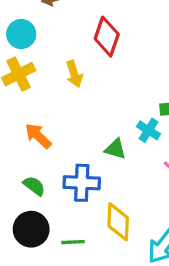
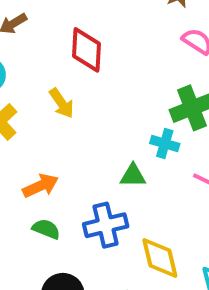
orange arrow: (38, 136) -> (40, 186), turned 128
green semicircle: (34, 186) -> (46, 229), moved

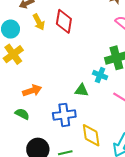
yellow arrow: (62, 103) -> (39, 22), moved
green semicircle: (46, 229) -> (22, 114), moved

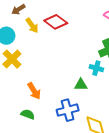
red diamond: (64, 21) -> (56, 22), turned -55
orange arrow: (32, 91) -> (34, 91), turned 84

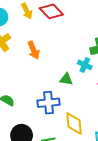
orange arrow: (34, 91) -> (34, 50), moved

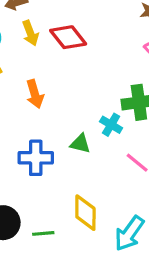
blue cross: (49, 103) -> (36, 158), moved

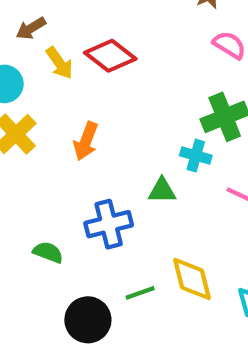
orange arrow: (35, 94) -> (86, 141), turned 52
green line: (43, 233) -> (140, 293), moved

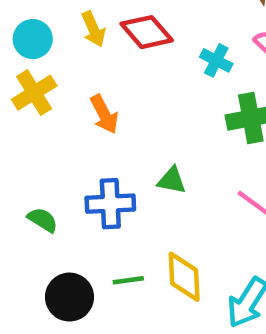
orange arrow: (86, 141) -> (104, 114), turned -60
cyan cross: (196, 156) -> (216, 60), moved

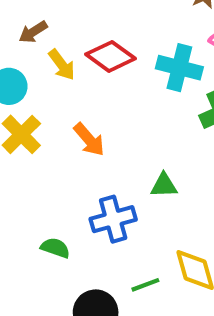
cyan cross: (216, 60) -> (179, 68), size x1.5

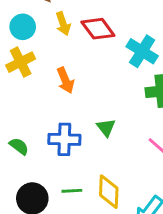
green triangle: (164, 185) -> (106, 128), turned 36

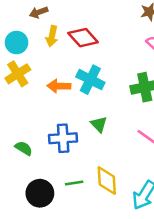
yellow arrow: (63, 24) -> (52, 36), turned 36
cyan cross: (142, 51) -> (90, 80), moved
orange arrow: (65, 80) -> (59, 86), turned 120

